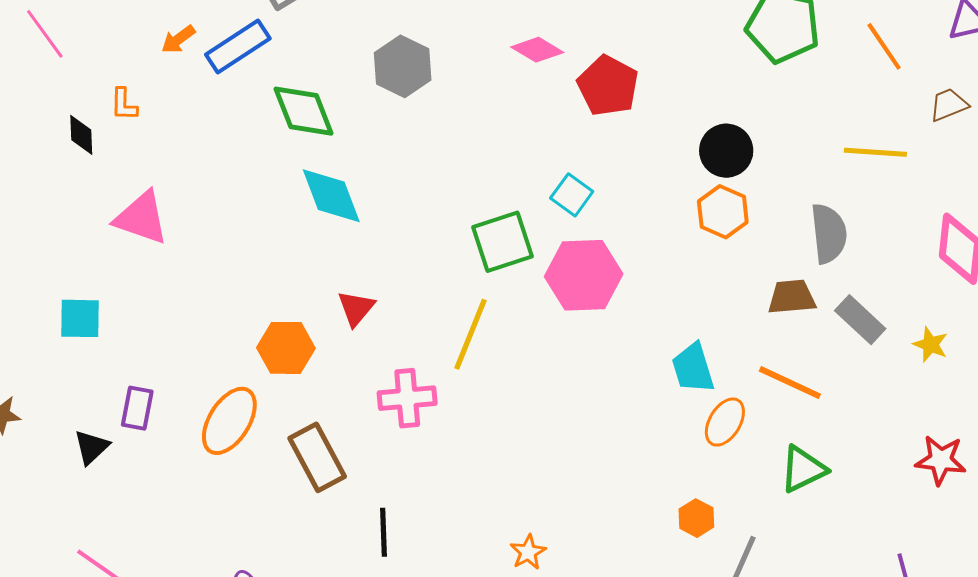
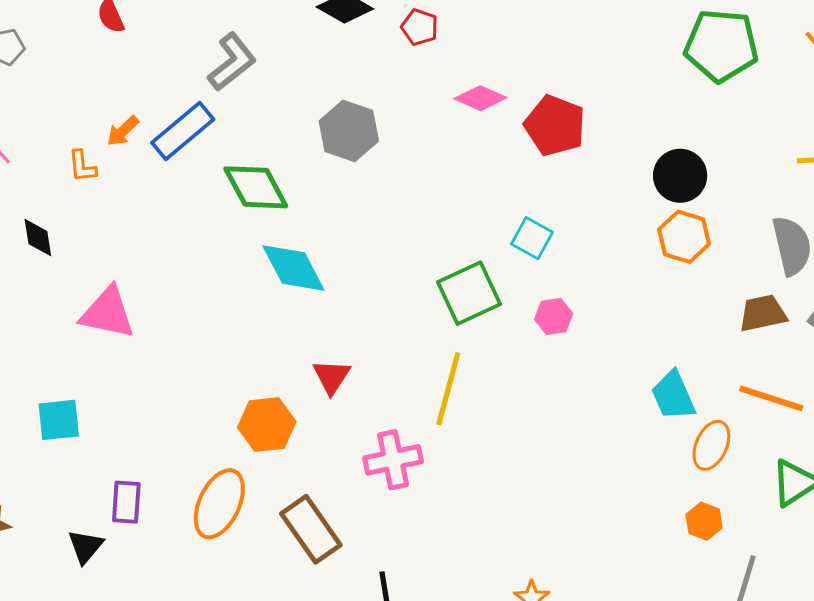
orange L-shape: (124, 104) -> (82, 166), moved
pink hexagon: (584, 275) -> (554, 317), size x0.5
orange hexagon: (696, 518) -> (704, 521), moved

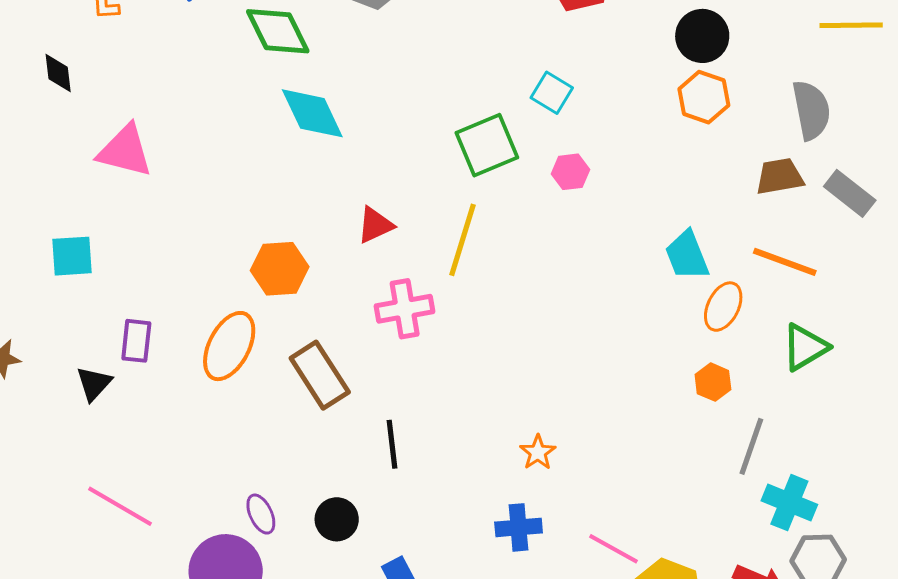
red triangle: (332, 377) -> (375, 225), moved, turned 30

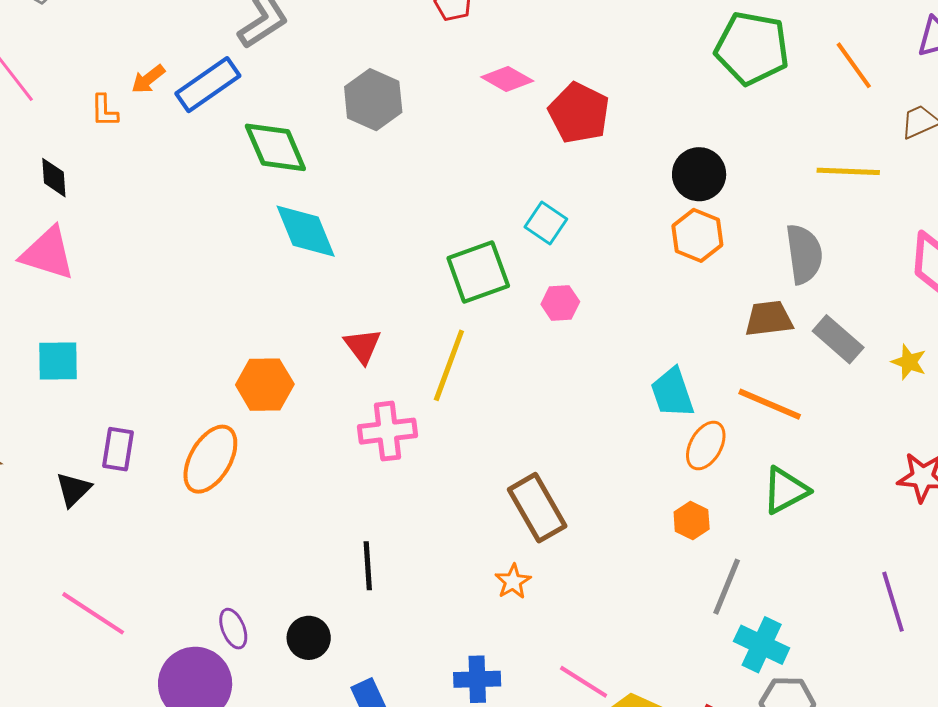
pink triangle: (125, 151) -> (48, 253), moved
red triangle: (375, 225) -> (363, 346), turned -45
brown rectangle: (320, 375) -> (537, 508), moved
blue cross: (519, 527) -> (477, 679), moved

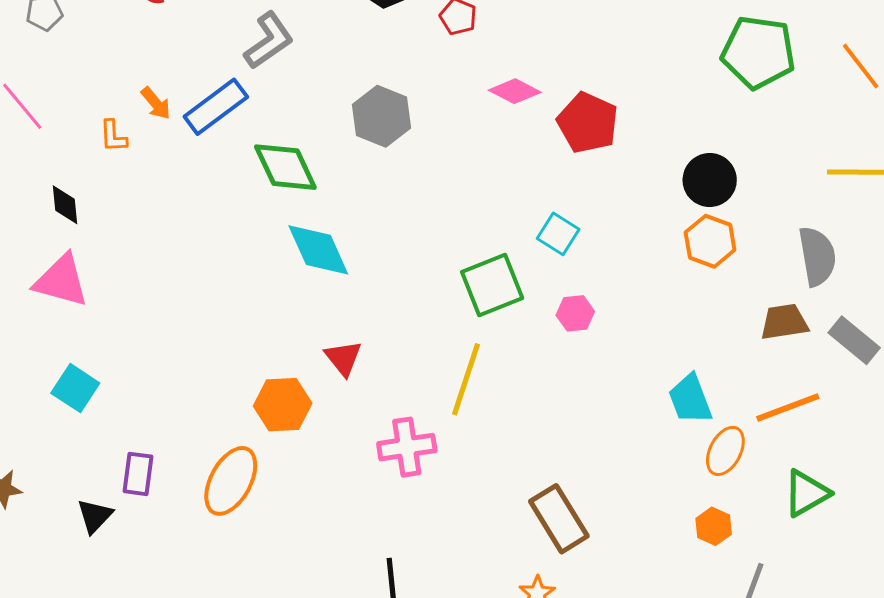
orange arrow: (148, 79) -> (156, 103), turned -90
red triangle: (363, 346) -> (343, 358), moved
cyan square: (58, 361) -> (75, 388), turned 36
orange line: (770, 404) -> (788, 408), turned -42

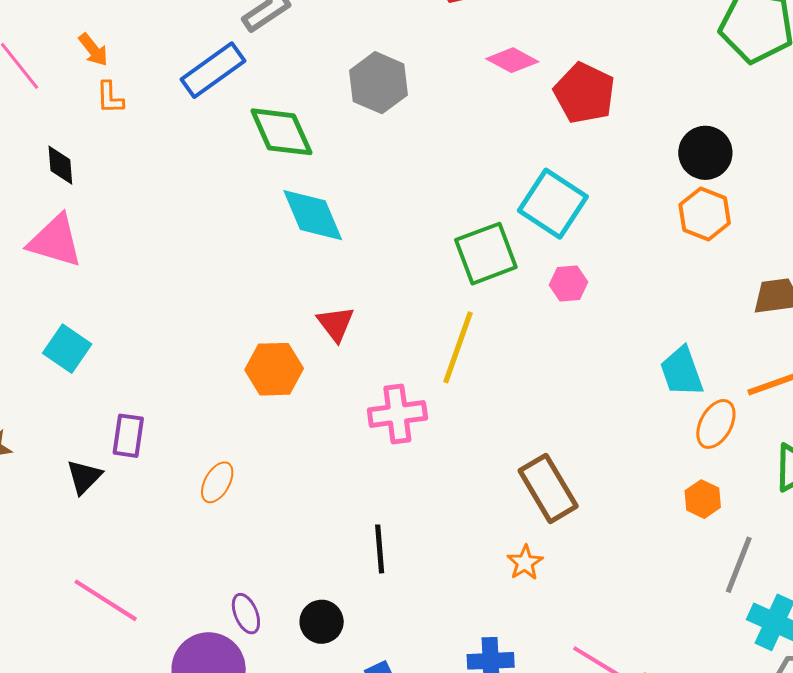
orange arrow: (156, 103) -> (93, 50), moved
cyan square: (558, 234) -> (553, 204), size x1.6
orange ellipse: (231, 481) -> (217, 482), moved, size x0.6

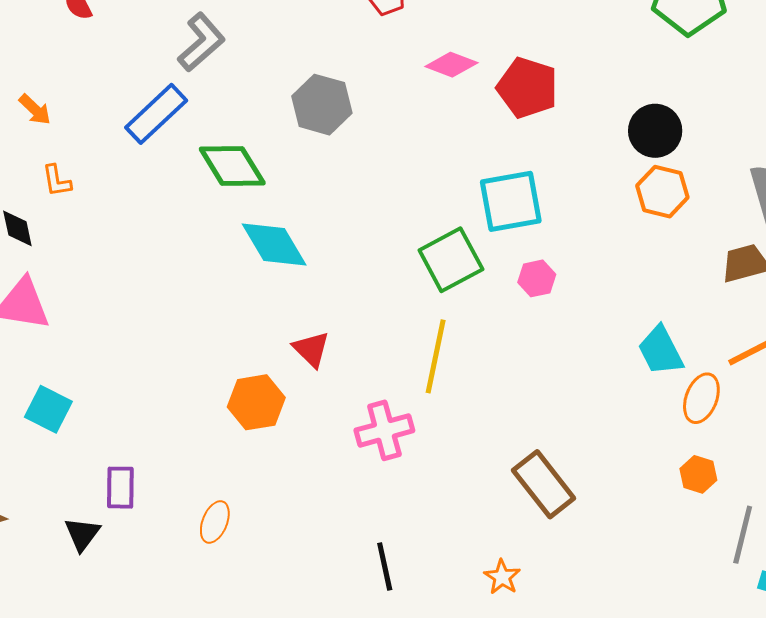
orange L-shape: (110, 98) -> (57, 181), moved
cyan square: (553, 204) -> (511, 201), turned -36
orange star: (525, 563) -> (502, 577), moved

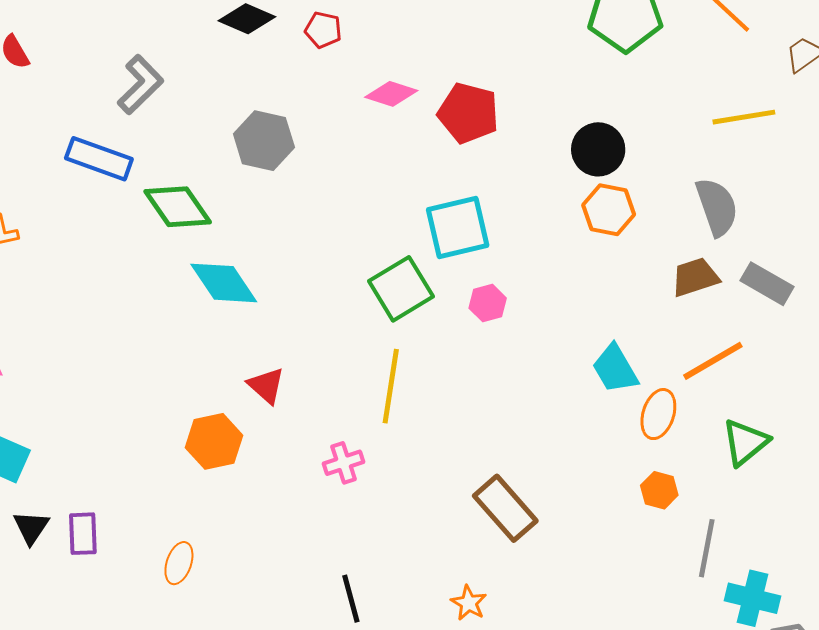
blue rectangle: (156, 114) -> (99, 159), turned 66
pink cross: (384, 430) -> (344, 463), size x0.7
black triangle: (82, 534) -> (31, 527), moved

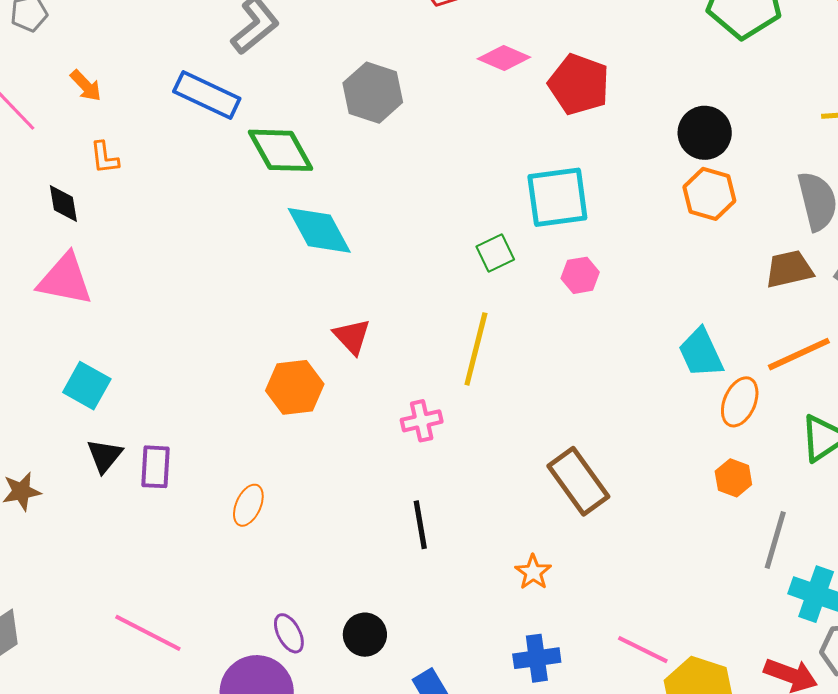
green square: (401, 289) -> (495, 253), size x0.6
black line: (351, 599) -> (420, 525), moved

